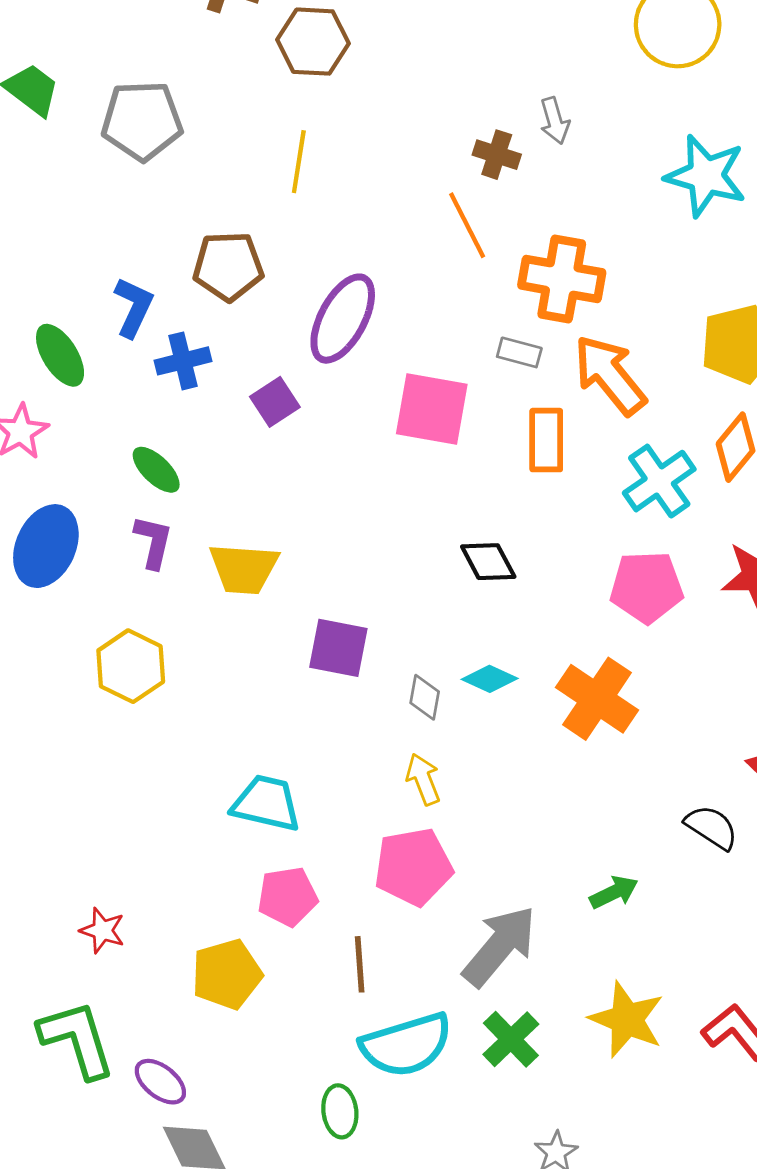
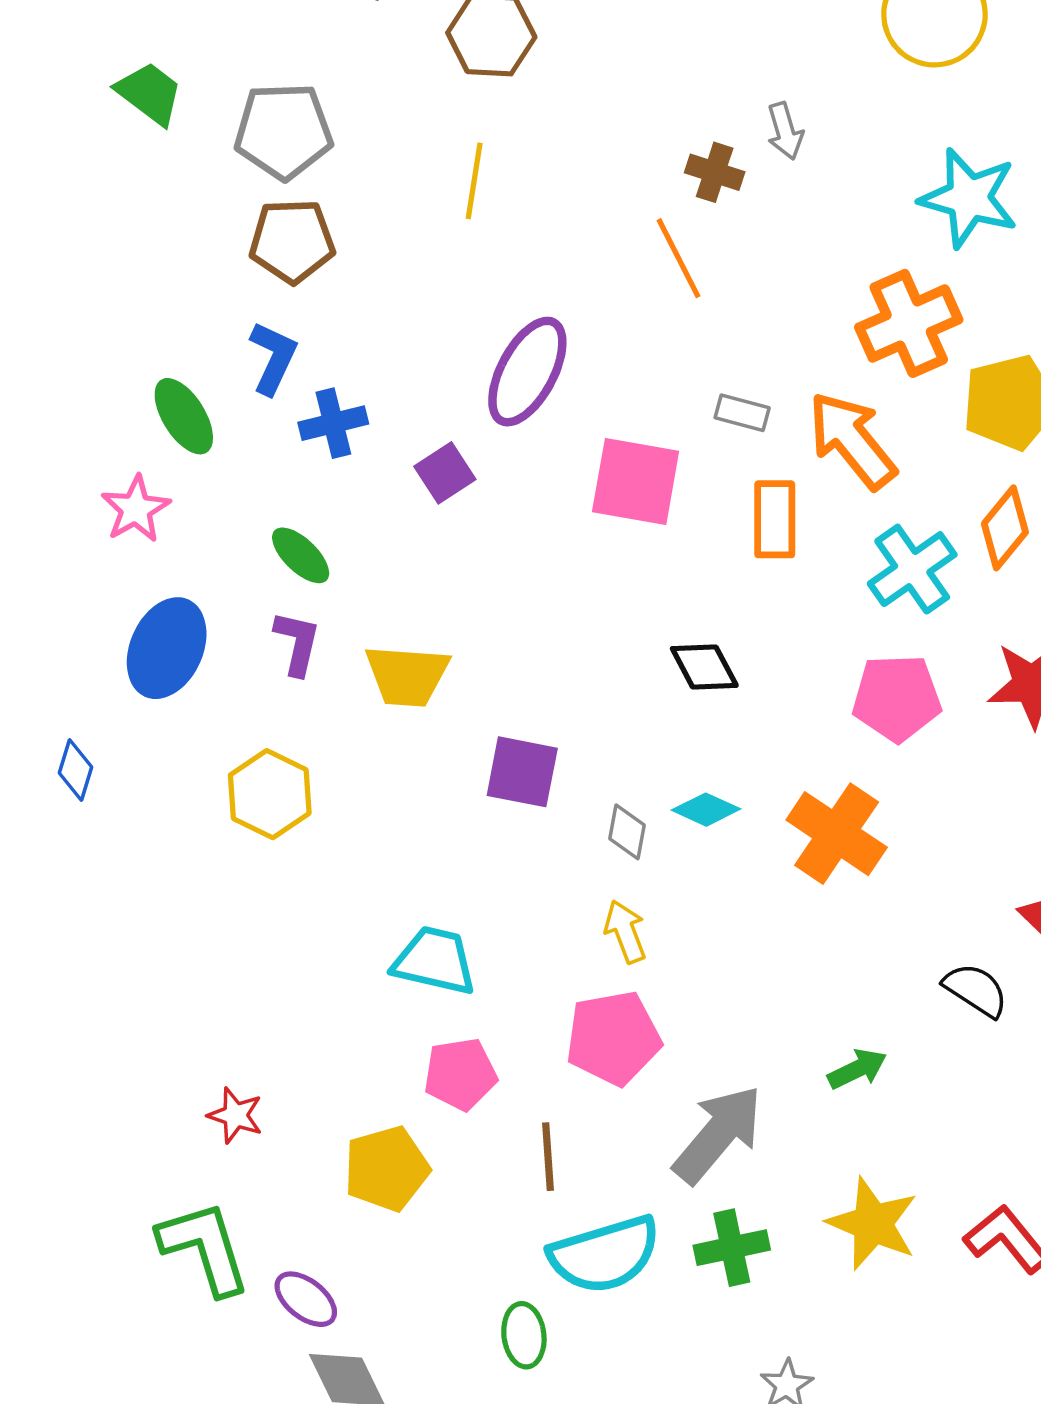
brown pentagon: (228, 266) -> (292, 241), moved
orange cross: (562, 279) -> (909, 323), moved, turned -34
green cross: (511, 1039) -> (732, 1248), turned 32

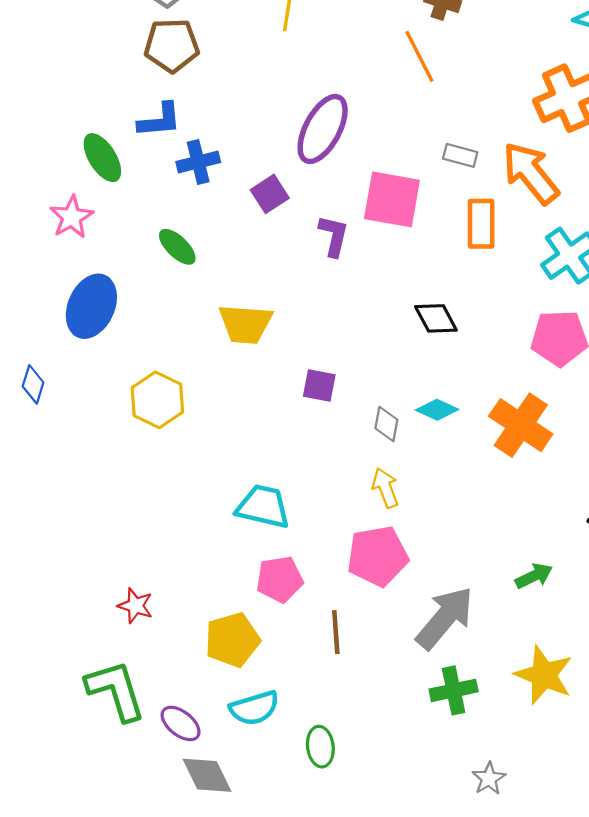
blue L-shape: (273, 358) -> (160, 120), turned 60
purple L-shape: (297, 643) -> (334, 236), moved
purple square: (522, 772) -> (319, 386), size x0.7
cyan semicircle: (605, 1254) -> (254, 708), moved, size x0.7

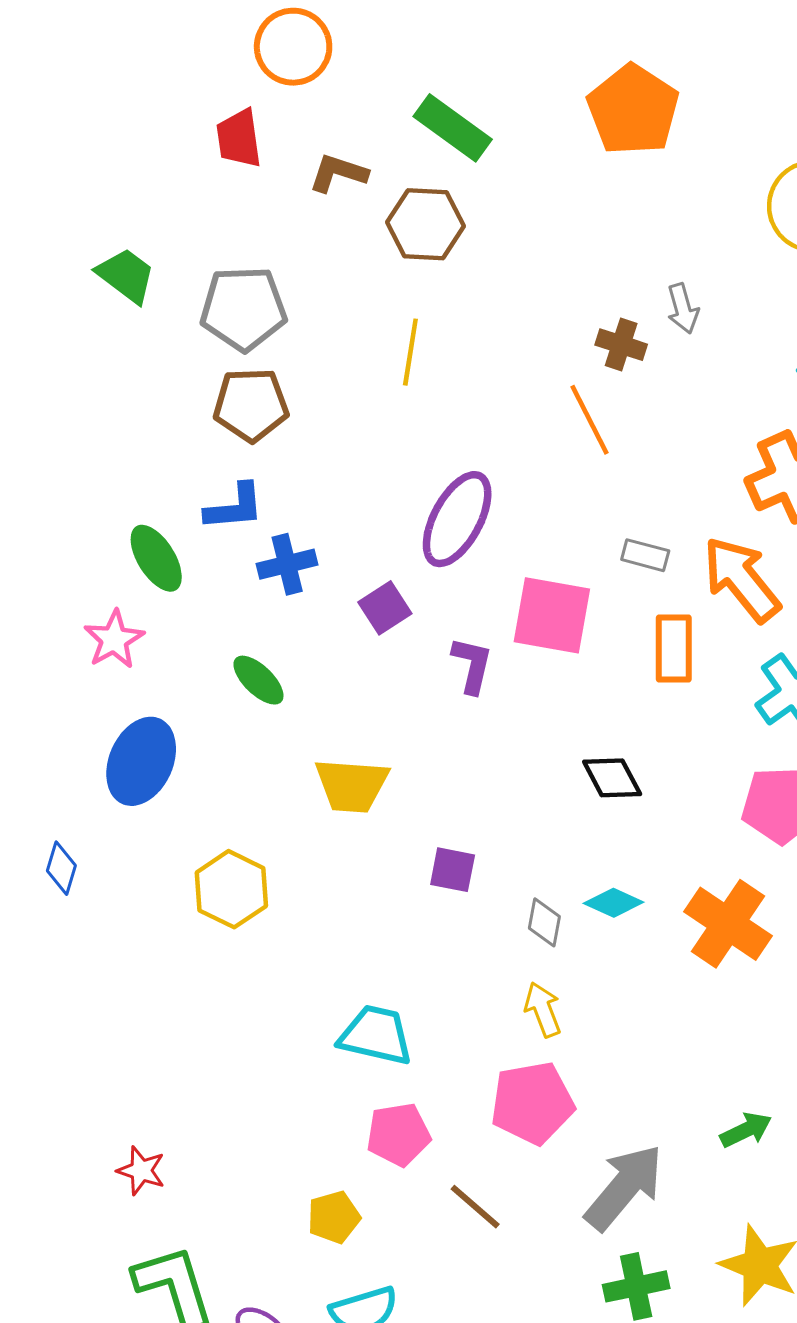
red star: (135, 606) -> (141, 1171), moved
brown line: (336, 632) -> (475, 1207), turned -45
yellow pentagon: (232, 640) -> (334, 1217), size x0.7

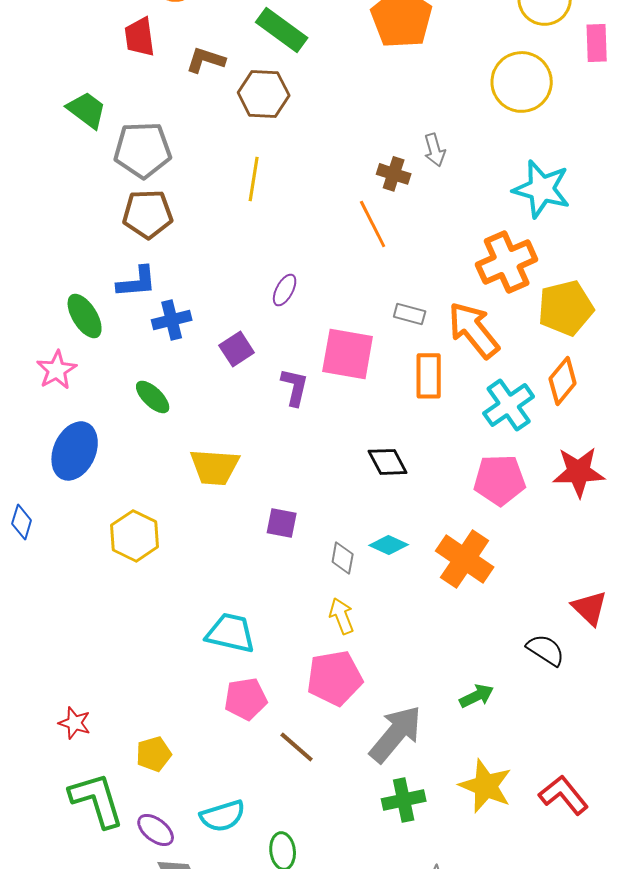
green trapezoid: (126, 275) -> (87, 110), moved
purple ellipse: (457, 519) -> (285, 290), size x0.5
yellow pentagon: (334, 1217) -> (154, 754), moved

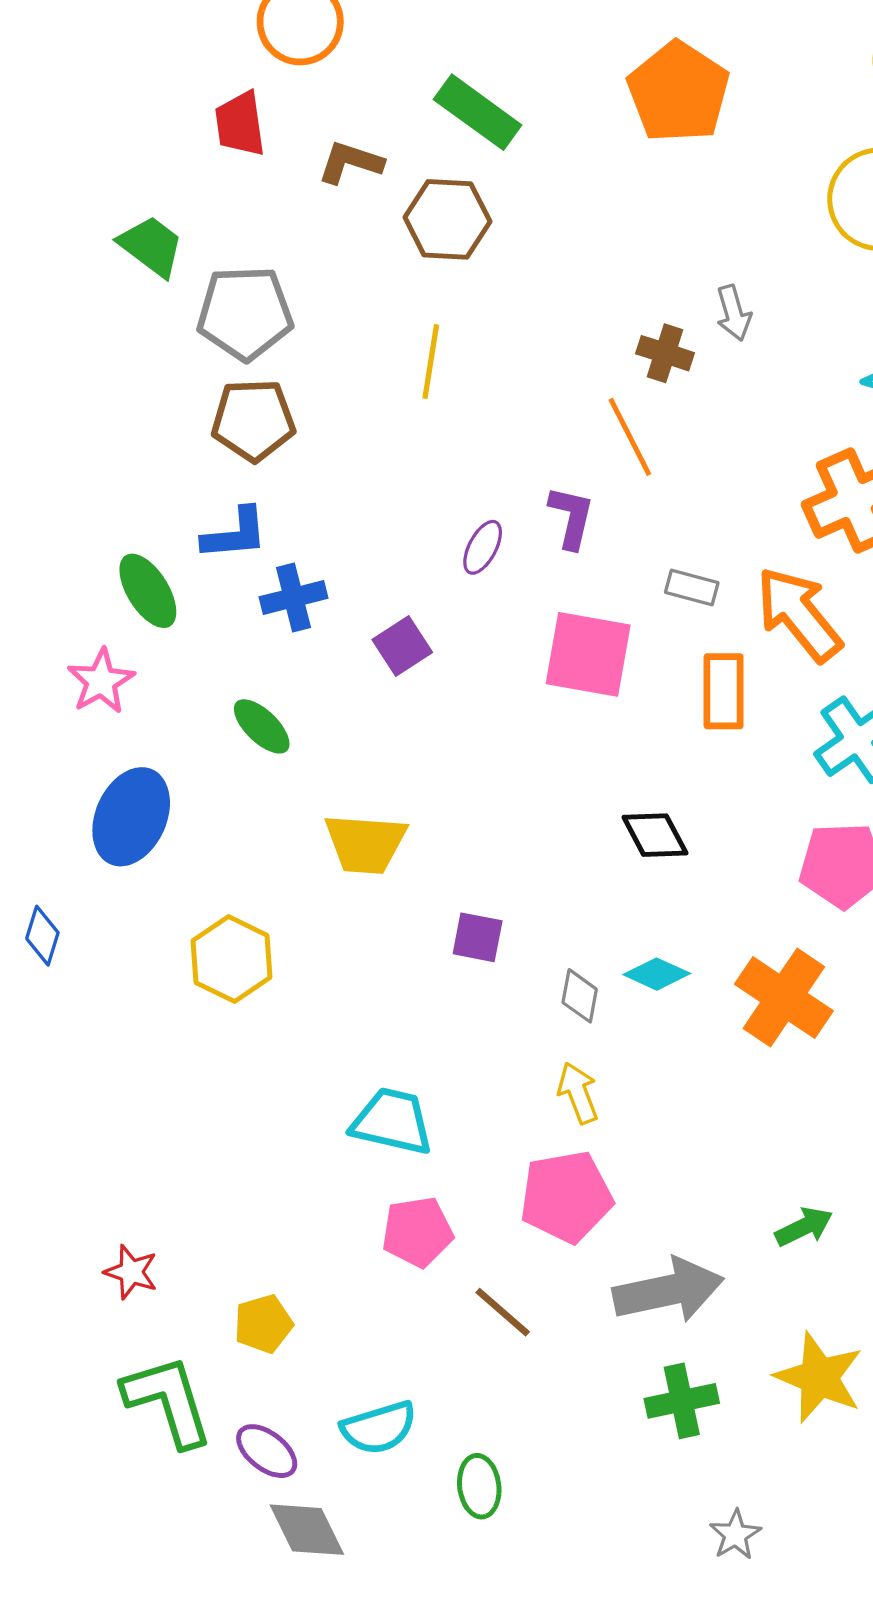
purple L-shape: (295, 387) -> (571, 517), moved
gray arrow: (396, 734) -> (668, 1290), turned 38

